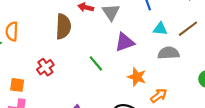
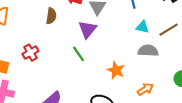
brown semicircle: (63, 27) -> (51, 16), size x0.7
purple triangle: (125, 42) -> (87, 29), moved, turned -36
orange arrow: (159, 96) -> (145, 89), moved

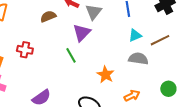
brown semicircle: (51, 16) -> (48, 16), turned -126
cyan triangle: (142, 27) -> (135, 35), turned -40
red cross: (31, 53) -> (25, 50), turned 35

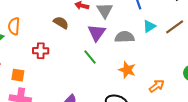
brown semicircle: (48, 16) -> (61, 23), turned 63
red cross: (25, 50) -> (41, 51), moved
gray semicircle: (138, 59) -> (125, 37), moved

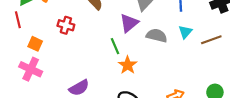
cyan triangle: (149, 26) -> (185, 32), turned -32
orange star: (127, 70) -> (128, 65), moved

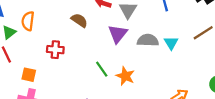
cyan triangle: (185, 32) -> (171, 43), moved
green line: (115, 46) -> (102, 69), moved

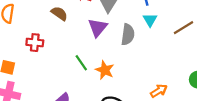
gray semicircle: (148, 40) -> (128, 34), turned 95
cyan triangle: (171, 43) -> (150, 20), moved

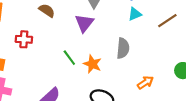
cyan triangle: (150, 20) -> (135, 14), turned 40
gray semicircle: (128, 34) -> (123, 48), moved

